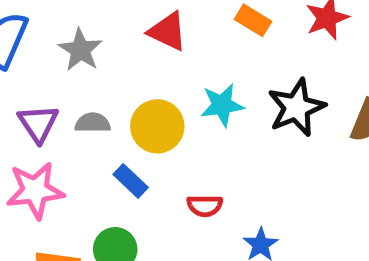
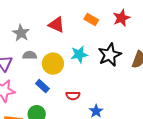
gray semicircle: (93, 123) -> (30, 55), moved

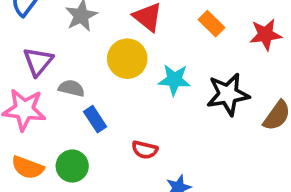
gray semicircle: (30, 55) -> (71, 88), moved
yellow circle: (53, 64) -> (127, 59), moved

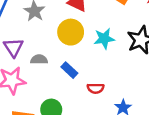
blue rectangle: (95, 119) -> (69, 70), moved

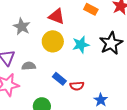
blue rectangle: (69, 70) -> (59, 79), moved

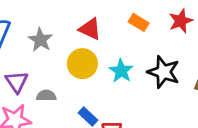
black star: (111, 43) -> (164, 72), turned -30
cyan star: (81, 45) -> (121, 71), turned -30

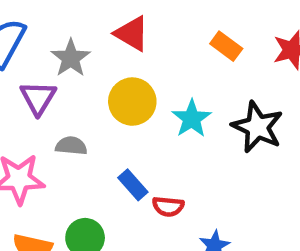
red triangle: (90, 29) -> (132, 34), moved
purple triangle: (17, 82) -> (38, 98), moved

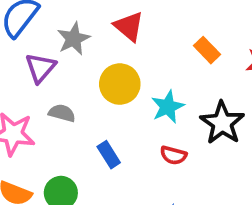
red semicircle: (168, 206) -> (173, 155), moved

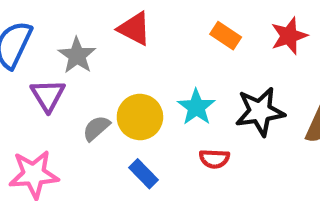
yellow circle: (120, 84) -> (140, 117), moved
gray semicircle: (62, 113) -> (96, 128), moved, turned -44
black star: (222, 123) -> (260, 112), turned -30

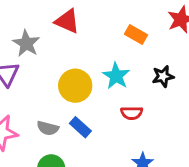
orange rectangle: (226, 36) -> (136, 34), moved
black star: (260, 112) -> (163, 76), size x0.6
gray semicircle: (96, 128) -> (48, 128), moved, turned -120

